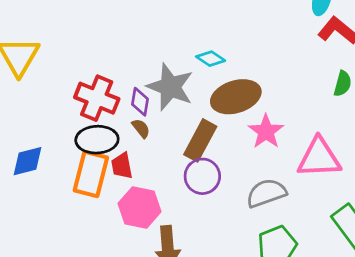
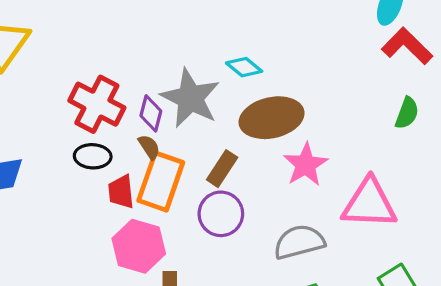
black ellipse: (97, 140) -> (93, 156), size x0.7
brown rectangle: (200, 140) -> (222, 169), size x0.7
orange rectangle: (91, 174) -> (161, 182), moved

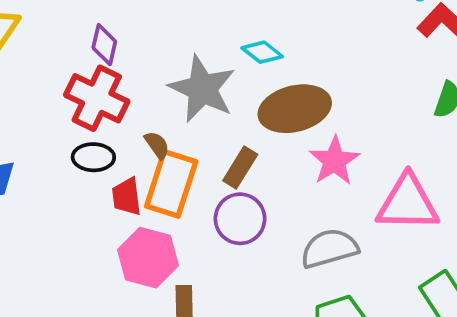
purple diamond: (151, 113) -> (104, 45), moved

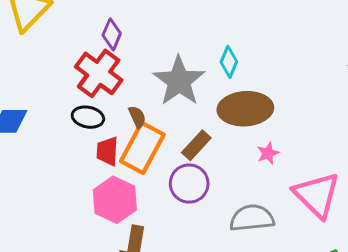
cyan diamond: (262, 52) -> (229, 62), turned 64
pink star: (334, 161) -> (268, 153), size x0.6
pink triangle: (408, 203) -> (317, 195), turned 33

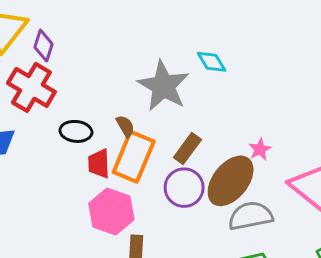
purple diamond: (112, 34) -> (44, 46), moved
cyan diamond: (229, 62) -> (212, 62), turned -48
red cross: (99, 73) -> (31, 87), moved
brown ellipse: (245, 109) -> (231, 181), moved, turned -42

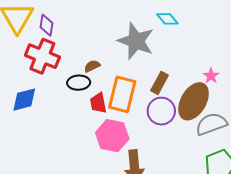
brown semicircle: (125, 126) -> (92, 66), moved, turned -77

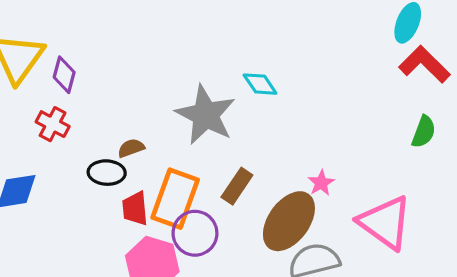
red cross: (42, 56) -> (53, 124), size x0.6
purple circle: (161, 111) -> (195, 233), moved

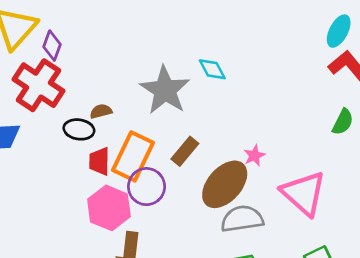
red cross: (53, 124) -> (38, 85), size x1.8

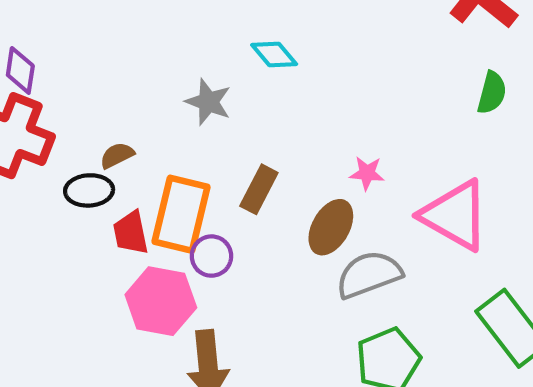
gray star: (165, 90) -> (208, 102), size x0.6
pink star: (254, 155) -> (367, 173), turned -30
brown ellipse: (225, 184) -> (331, 227), size x0.7
purple circle: (147, 187) -> (211, 256), size x0.7

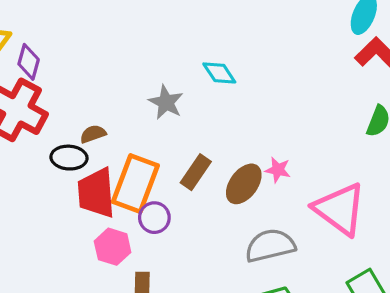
brown ellipse: (331, 227) -> (244, 184), moved
red trapezoid: (131, 233) -> (96, 193), size x1.5
pink hexagon: (161, 301) -> (113, 247), size x0.7

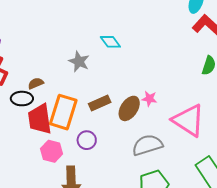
brown rectangle: (196, 172) -> (100, 103), turned 35
purple circle: (154, 218) -> (87, 140), moved

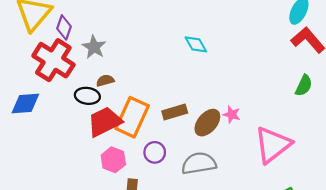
gray star: (79, 62) -> (94, 47), moved
red trapezoid: (40, 119) -> (105, 122), turned 64
pink triangle: (188, 120) -> (273, 145), turned 42
gray semicircle: (147, 145) -> (199, 163), moved

